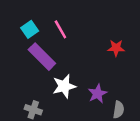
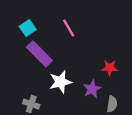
pink line: (60, 29) -> (69, 28), moved
red star: (116, 48) -> (110, 68), moved

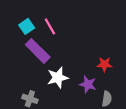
pink line: (69, 28) -> (50, 26), moved
purple star: (92, 89) -> (88, 84), turned -30

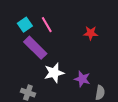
red star: (104, 64) -> (91, 33), moved

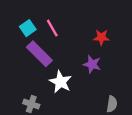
white star: (54, 73) -> (60, 82), turned -30
purple star: (82, 79) -> (92, 64), moved

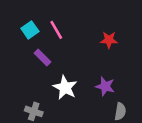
purple rectangle: (39, 54) -> (43, 58), size x0.6
purple star: (92, 64) -> (105, 86), moved

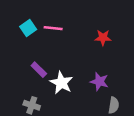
pink line: (56, 30) -> (53, 28), turned -54
purple rectangle: (43, 58) -> (39, 70), moved

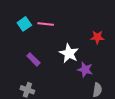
red star: (103, 38) -> (97, 37), moved
white star: (61, 83) -> (69, 53), moved

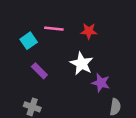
cyan square: (24, 24) -> (29, 41), moved
red star: (97, 37) -> (89, 31), moved

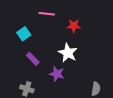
pink line: (54, 29) -> (47, 14), moved
purple star: (101, 83) -> (57, 74), moved

